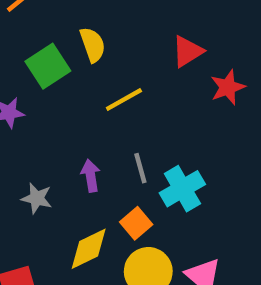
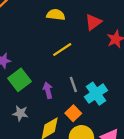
yellow semicircle: (93, 45) -> (56, 15), moved, turned -60
green square: (48, 66) -> (19, 80), moved
gray star: (37, 198) -> (20, 113), moved

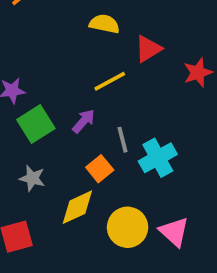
red triangle: (93, 22) -> (148, 49), moved
purple arrow: (48, 90) -> (84, 121), moved, turned 49
orange square: (73, 113) -> (100, 169), moved

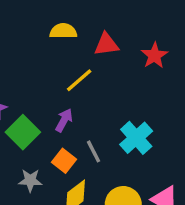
red triangle: (148, 49) -> (106, 44), turned 36
gray line: (123, 140) -> (94, 151), moved
orange square: (100, 169) -> (64, 161), moved

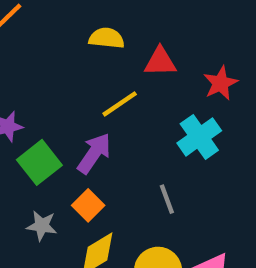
purple arrow: (64, 120) -> (94, 153), size x1.4
cyan cross: (136, 138) -> (199, 137), moved
gray line: (94, 151) -> (167, 199), moved

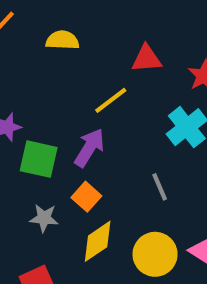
yellow semicircle: (106, 38) -> (62, 40), moved
green square: (39, 162) -> (39, 159), turned -36

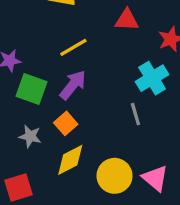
yellow line: (111, 100) -> (73, 47), moved
gray line: (160, 187) -> (135, 114), moved

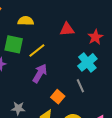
green square: (32, 89) -> (14, 44), moved
orange square: (66, 123) -> (58, 97), moved

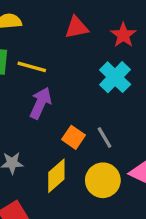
yellow line: (37, 50) -> (32, 67), turned 60
gray line: (80, 86) -> (105, 138), moved

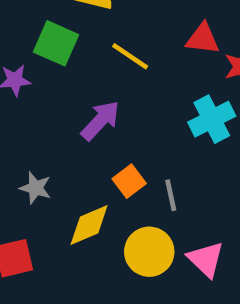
red triangle: (76, 27) -> (203, 39), moved
yellow line: (32, 67) -> (130, 56), moved

